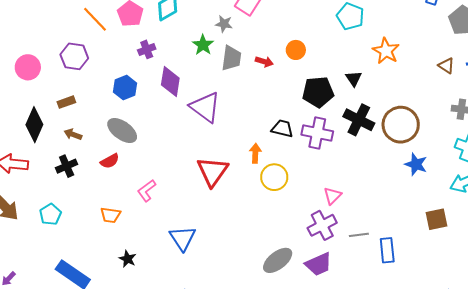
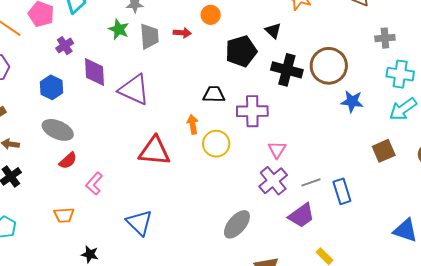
purple cross: (317, 133) -> (252, 111), moved
red semicircle: (110, 161) -> (68, 161), moved
red triangle: (212, 171) -> (155, 151), turned -48
purple trapezoid: (319, 264) -> (301, 215), moved

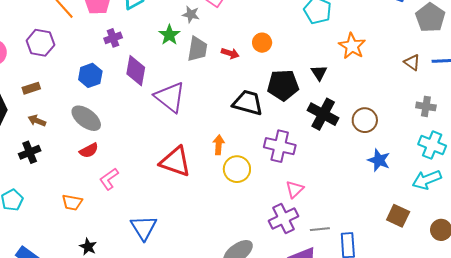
brown circle: (329, 66) -> (365, 120), size x0.7
black trapezoid: (214, 94) -> (248, 103), moved, size x1.4
brown square: (384, 151) -> (398, 216), turned 35

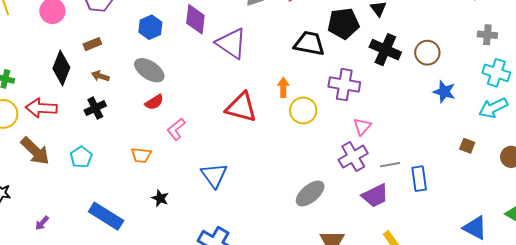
brown square: (398, 216) -> (467, 146), size x0.7

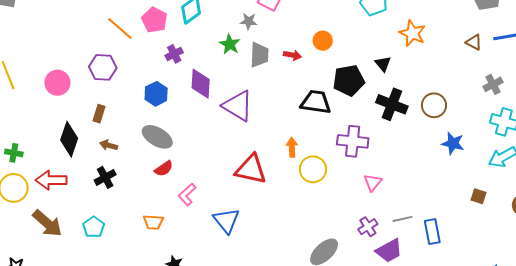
gray cross: (487, 35) -> (493, 84), turned -30
brown rectangle: (92, 44) -> (99, 114), turned -48
purple cross: (353, 157) -> (368, 227), moved, size x0.7
blue triangle: (214, 175) -> (226, 221), moved

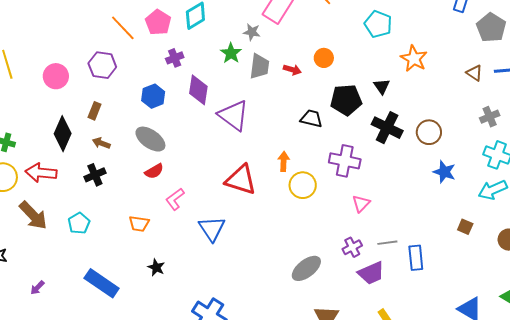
black trapezoid: (316, 102) -> (311, 118), size x0.7

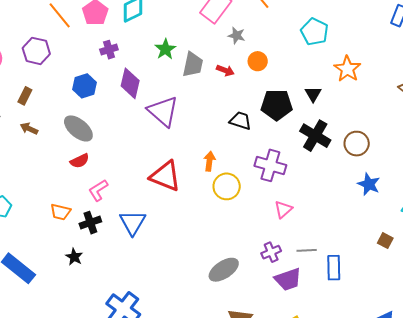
gray star: (252, 32) -> (237, 36), moved
black cross: (95, 175) -> (90, 223), moved

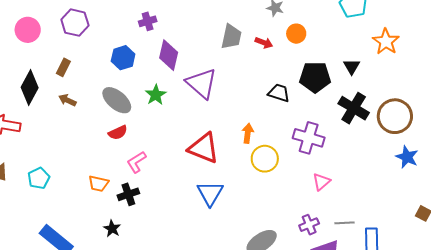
green star: (165, 49) -> (156, 95), moved
brown circle: (357, 144) -> (395, 116), size x1.4
blue triangle: (133, 223) -> (210, 193), moved

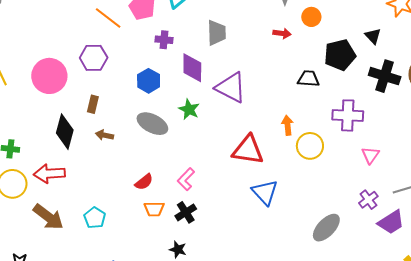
purple cross: (148, 21) -> (164, 40), turned 36
pink circle: (28, 30) -> (49, 76), size x1.4
gray trapezoid: (231, 37) -> (217, 33), moved
red semicircle: (118, 133) -> (144, 182), moved

